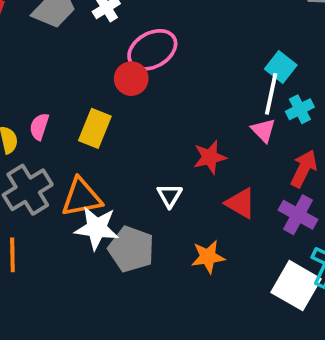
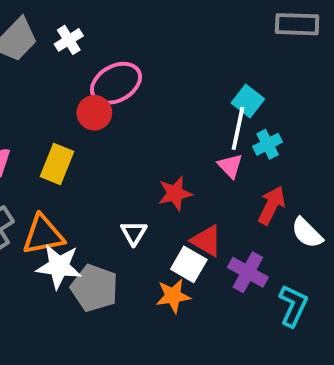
purple cross: (298, 215) -> (248, 272), moved
white square: (296, 286) -> (189, 264), moved, size x0.7

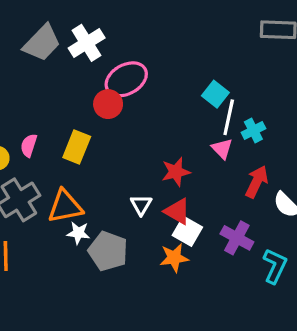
white cross: (69, 40) -> (87, 43), size x1.5
cyan square: (248, 101) -> (215, 94), moved
red triangle: (207, 241) -> (177, 211), moved
white star: (59, 266) -> (78, 233), size x0.6

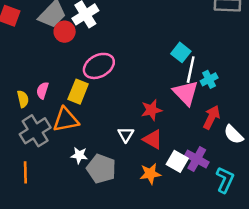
pink ellipse: (126, 79) -> (99, 66), moved
red circle: (108, 104) -> (65, 32), moved
pink triangle: (222, 149) -> (186, 93), size x1.6
orange triangle: (65, 206) -> (66, 120), moved
white square: (187, 231) -> (177, 161), moved

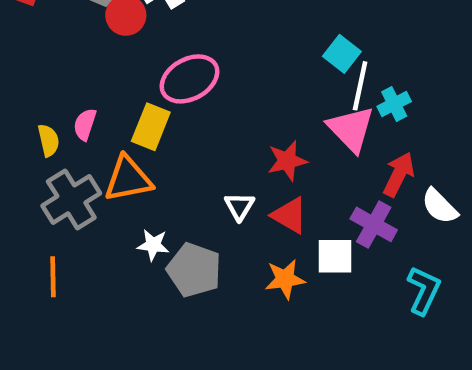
purple cross: (197, 159) -> (374, 224), moved
white square: (177, 161) -> (335, 256), turned -30

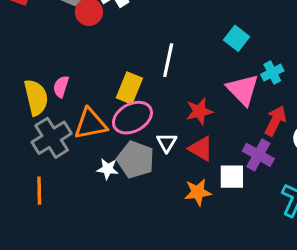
pink ellipse: (190, 79) -> (132, 118), moved
white line: (360, 86) -> (168, 60), moved
yellow rectangle: (151, 127) -> (129, 88), moved
yellow semicircle: (49, 140) -> (36, 97), size x1.6
gray pentagon: (194, 270) -> (136, 160), moved

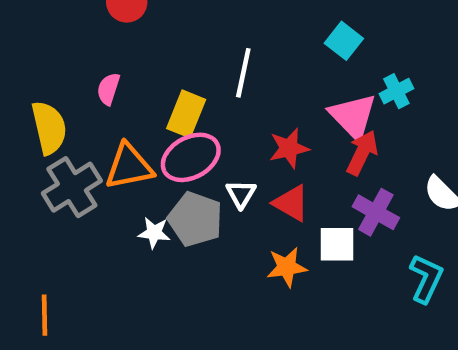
pink semicircle: (61, 87) -> (108, 89), moved
red arrow: (275, 121) -> (362, 153), moved
orange line: (39, 191) -> (44, 315), moved

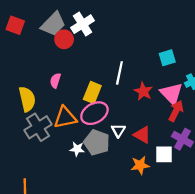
cyan square: (344, 41) -> (167, 58), turned 35
red star: (289, 148) -> (143, 91), moved, turned -30

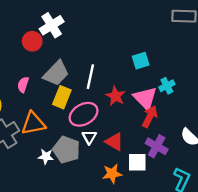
gray trapezoid: (53, 24) -> (56, 73), moved
pink ellipse: (94, 113) -> (84, 114), moved

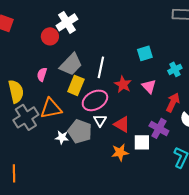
cyan cross: (167, 86) -> (175, 69), moved
pink triangle: (145, 98) -> (149, 86), size x0.7
red arrow: (150, 117) -> (173, 102), moved

